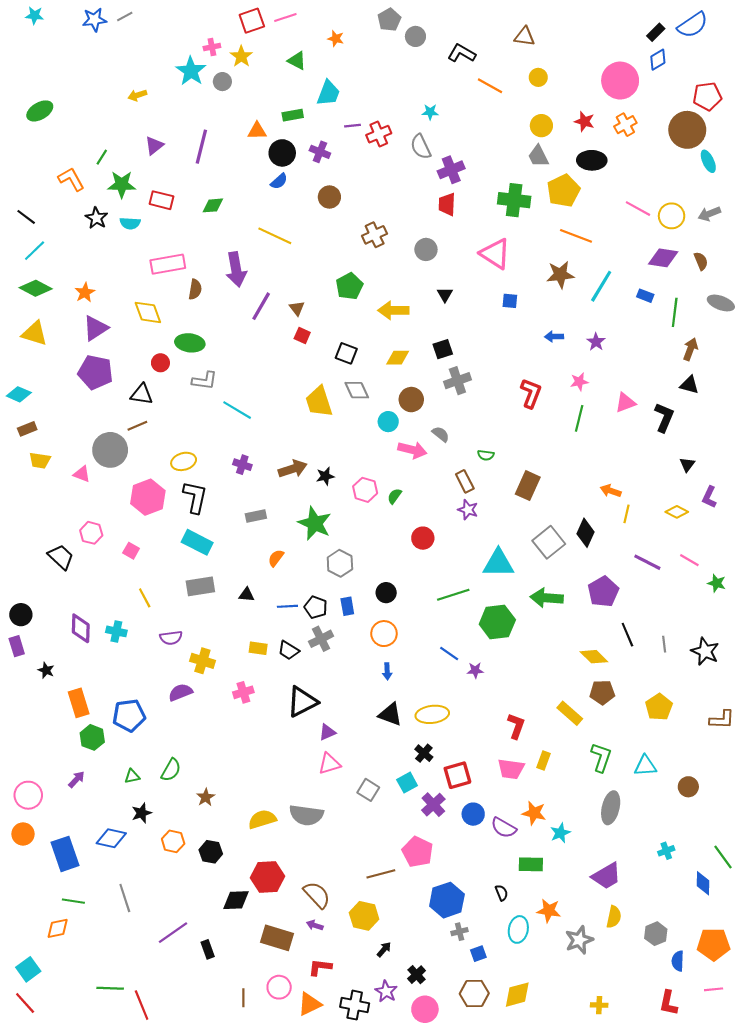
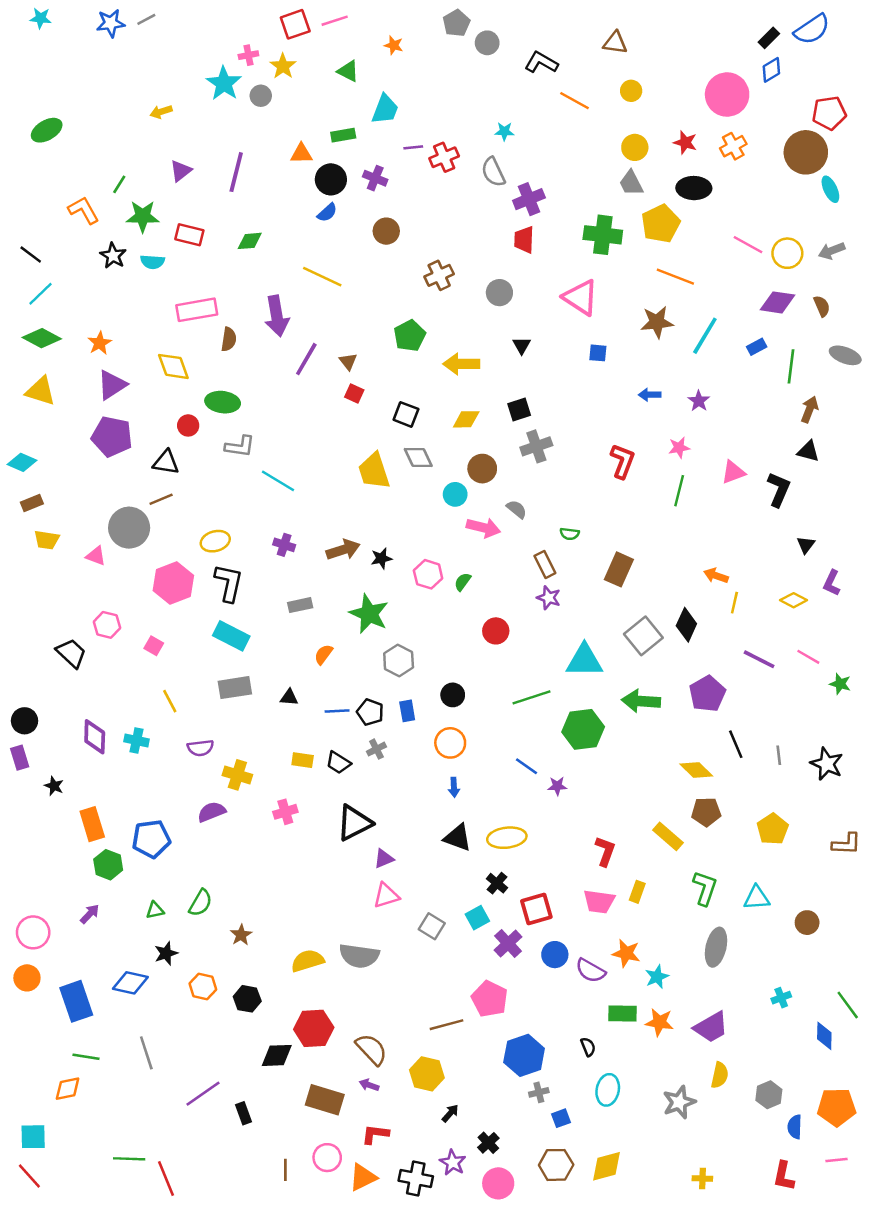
blue rectangle: (645, 296) -> (757, 347), turned -49
gray cross: (321, 639) -> (376, 749), size x0.7
orange star: (549, 911) -> (659, 1022), moved
cyan square: (28, 969) -> (33, 1137), turned 35

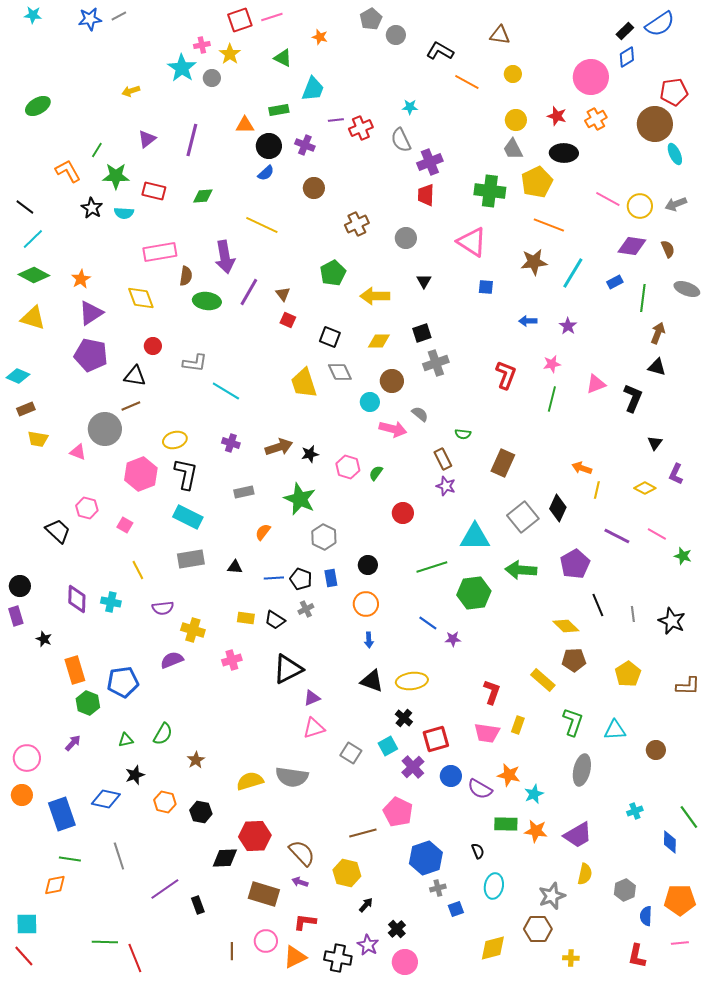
green ellipse: (223, 402) -> (207, 301), moved
brown hexagon: (556, 1165) -> (538, 929), moved

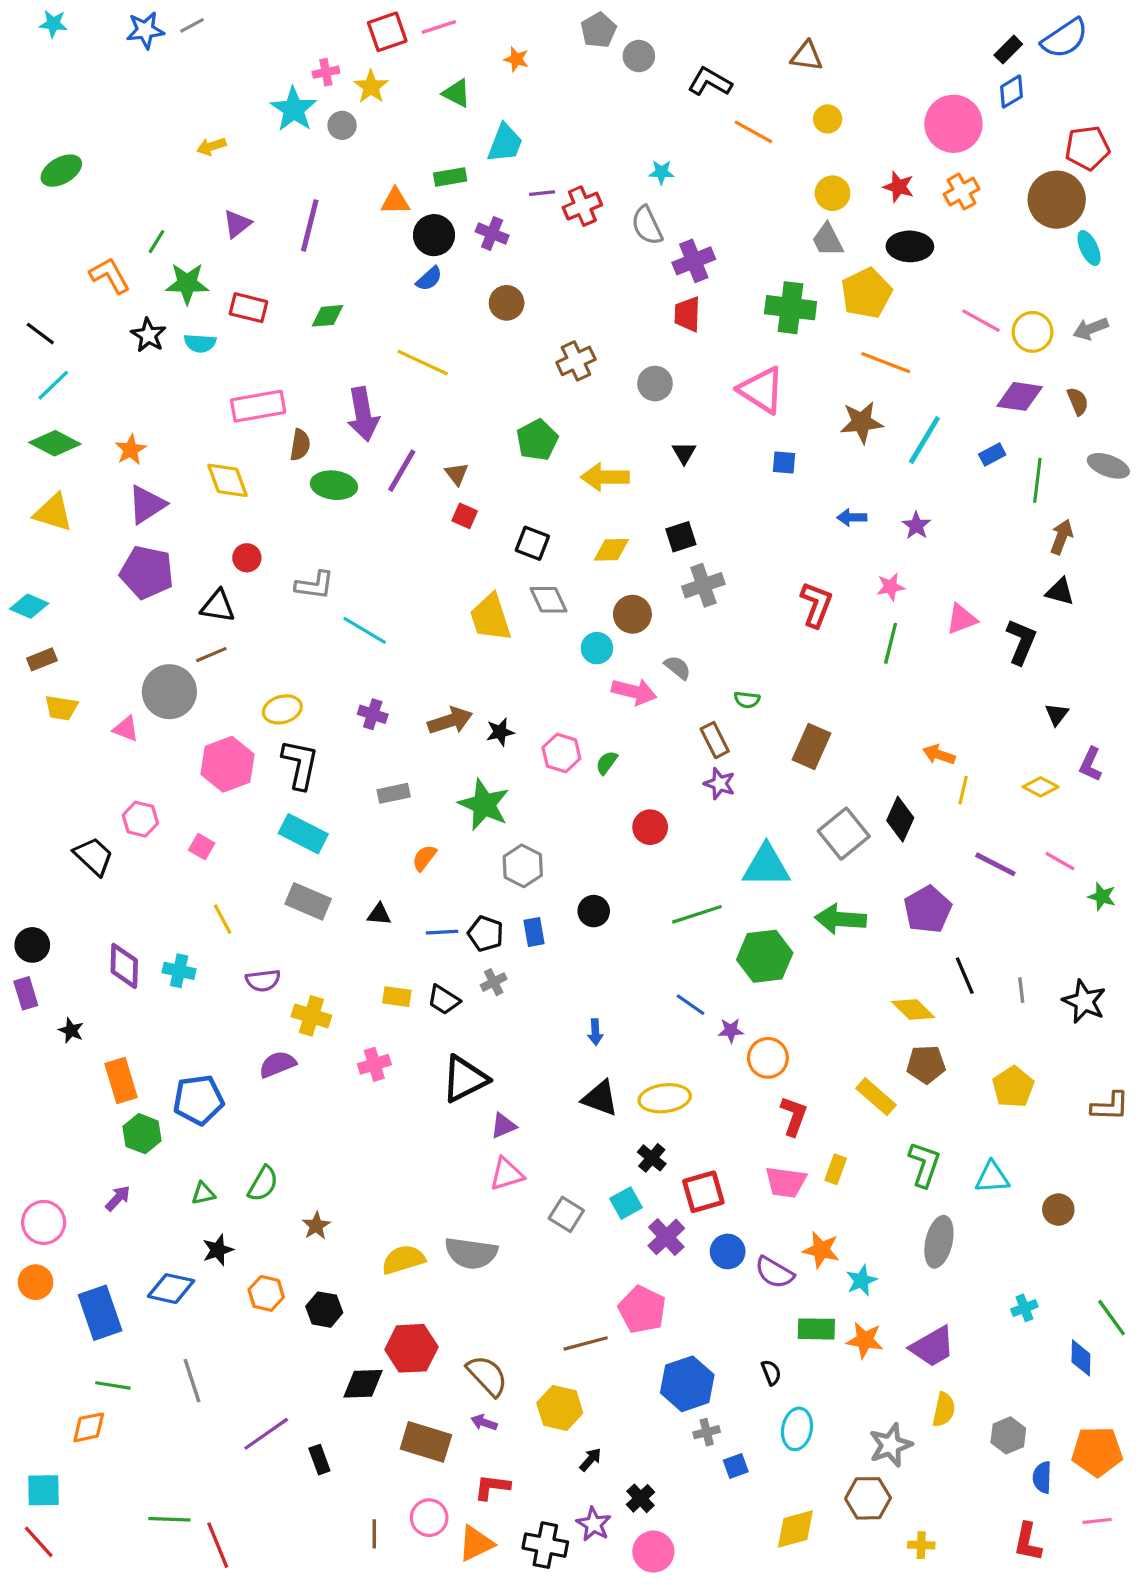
gray rectangle: (191, 559) -> (308, 901), turned 32
orange circle: (366, 604) -> (768, 1058), moved

